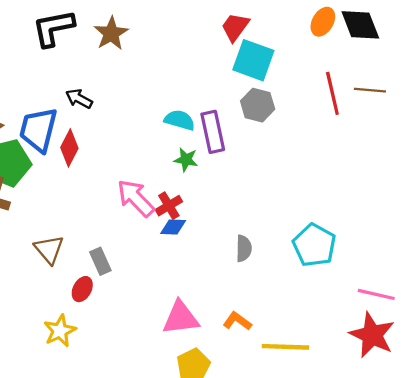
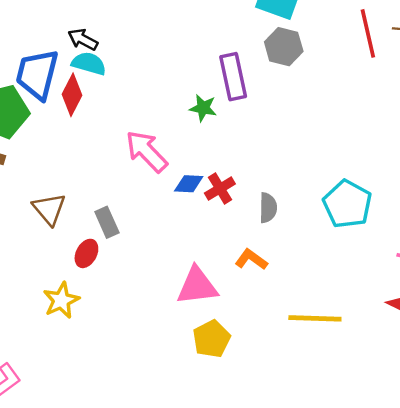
cyan semicircle: (180, 120) -> (89, 63), moved
red cross: (169, 206) -> (220, 189), moved
orange L-shape: (237, 321) -> (251, 259), moved

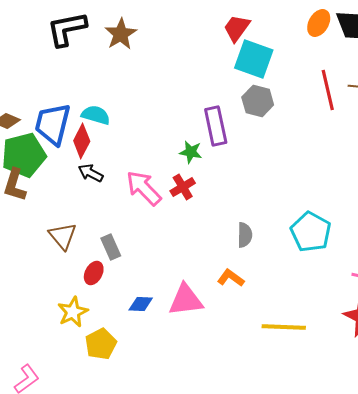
black arrow: (83, 39) -> (91, 173), moved
blue diamond: (189, 184) -> (141, 304), moved
red cross: (220, 189) -> (183, 187), moved
yellow pentagon: (212, 339) -> (101, 344), moved

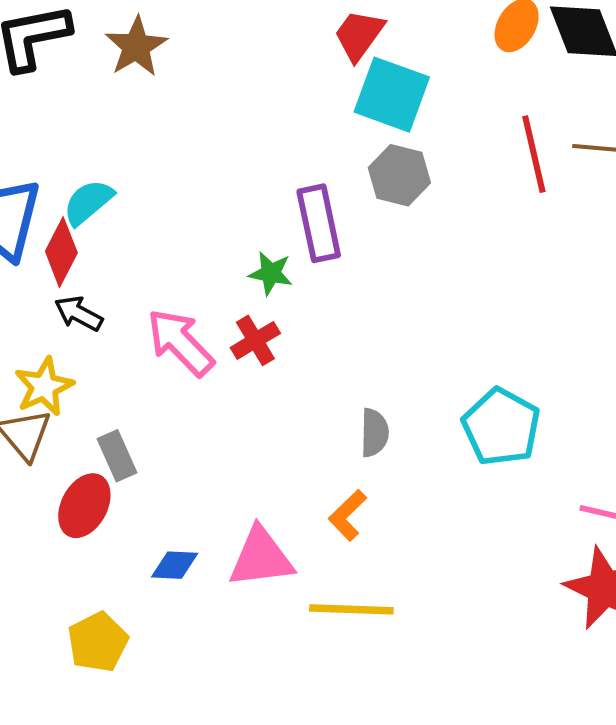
cyan semicircle: (96, 115) -> (88, 202), turned -56
red ellipse: (94, 273) -> (84, 506), size x1.4
orange L-shape: (231, 278) -> (348, 515), turned -80
yellow star: (73, 312) -> (44, 387), moved
yellow line: (284, 327) -> (351, 609), moved

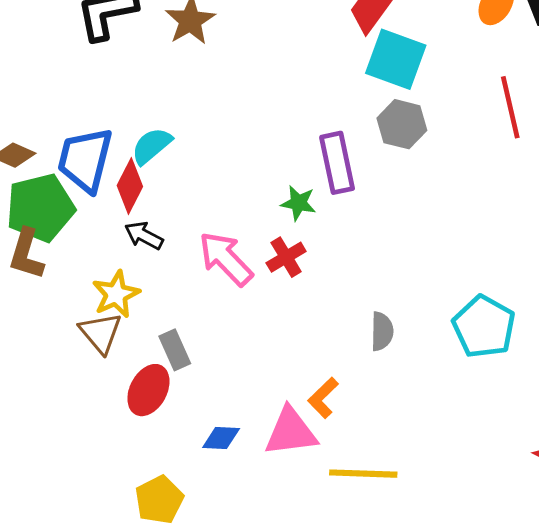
orange L-shape: (348, 515) -> (323, 398), moved

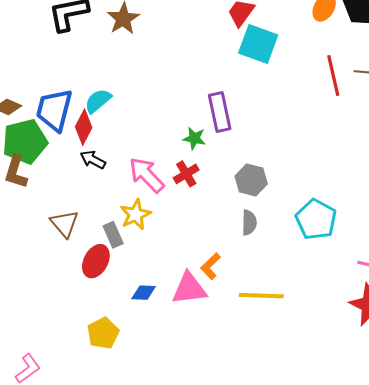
gray hexagon: (402, 124) -> (251, 180), moved
yellow star: (116, 294) -> (135, 214), moved
yellow line: (363, 474) -> (261, 296), moved

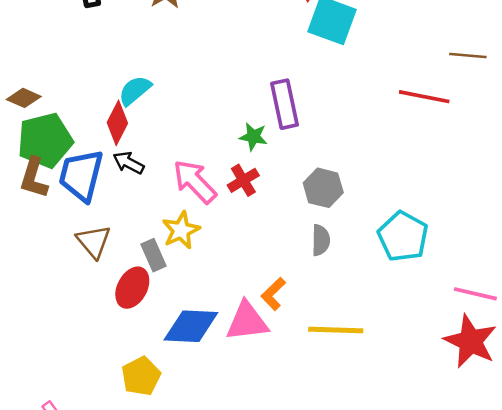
red line: (333, 75) -> (424, 97), moved, turned -66
blue trapezoid: (54, 110) -> (81, 175), moved
blue diamond: (144, 293) -> (191, 326), size x1.8

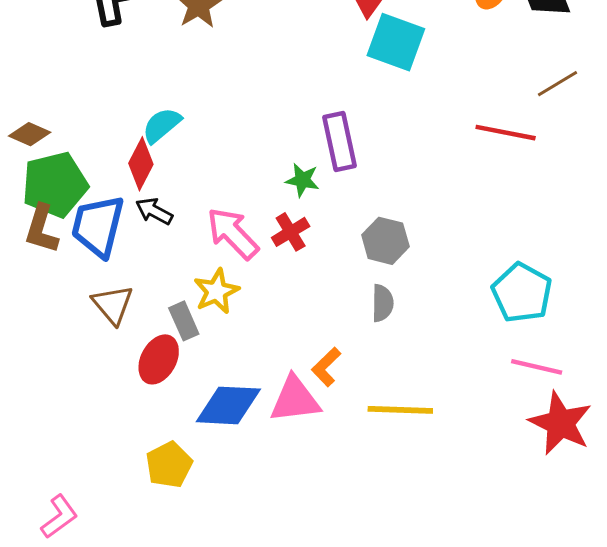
brown line: (468, 56) -> (557, 84), turned -36
cyan pentagon: (403, 236) -> (522, 293), moved
pink line: (475, 294) -> (537, 367), moved

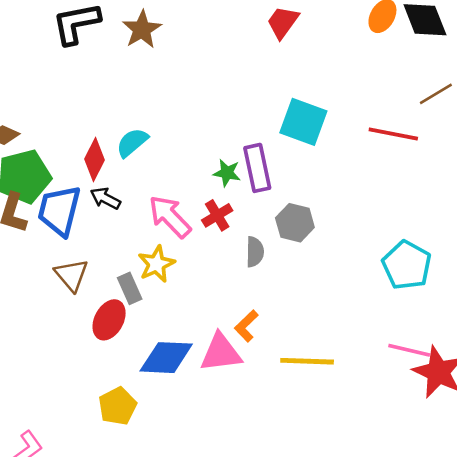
cyan square: (396, 42) -> (303, 122), moved
cyan semicircle: (162, 125) -> (132, 142), moved
purple rectangle: (340, 142) -> (257, 168), moved
gray semicircle: (383, 303) -> (255, 252), moved
pink line: (537, 367) -> (409, 350), moved

